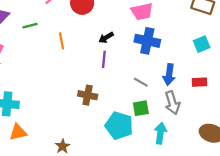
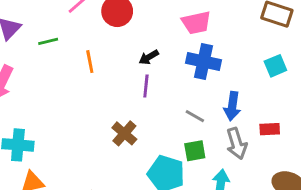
red rectangle: (199, 82) -> (270, 129), moved
brown cross: (88, 95) -> (124, 133), turned 30

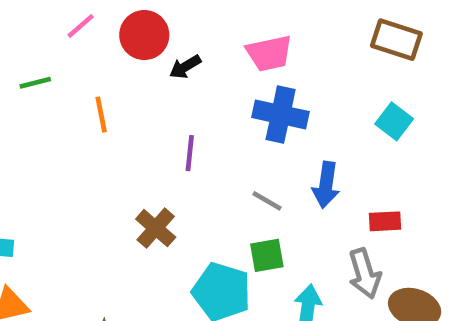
black arrow: (149, 57) -> (185, 67), moved
cyan square: (275, 66) -> (394, 121), turned -30
gray arrow: (237, 144) -> (365, 274), moved

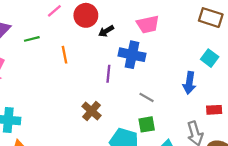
blue cross: (281, 115) -> (132, 55), moved
blue arrow: (326, 185) -> (189, 83), moved
red rectangle: (385, 221) -> (214, 110), moved

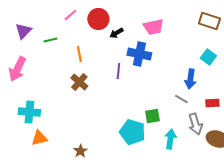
gray line: (147, 97) -> (181, 99), moved
brown cross: (91, 111) -> (79, 82), moved

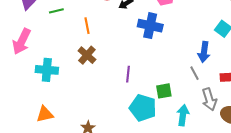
purple line: (118, 71) -> (128, 74), moved
gray line: (181, 99) -> (194, 73), turned 32
cyan cross: (29, 112) -> (47, 70), moved

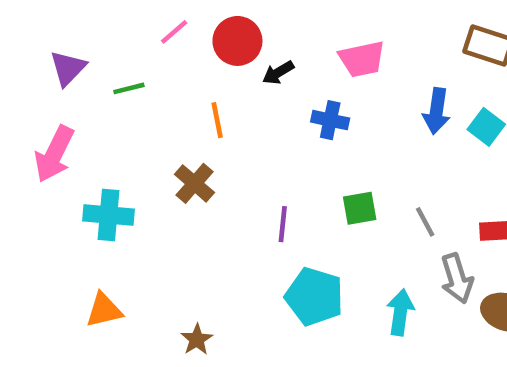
orange line: (87, 26) -> (217, 120), moved
blue cross: (150, 26) -> (330, 120), size x0.7
blue arrow: (204, 52) -> (436, 111), moved
green square: (164, 91) -> (360, 208), moved

